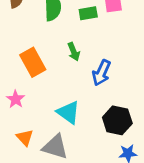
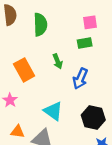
green rectangle: (88, 13) -> (85, 43), moved
orange triangle: (25, 138) -> (18, 132), turned -40

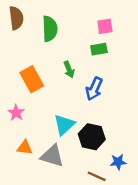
cyan triangle: (53, 111) -> (64, 125), turned 42
black hexagon: (93, 118) -> (92, 137), moved

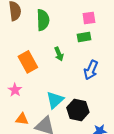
blue arrow: (94, 89) -> (91, 70), moved

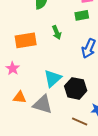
orange rectangle: (28, 62) -> (26, 40), turned -70

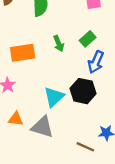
green rectangle: (82, 15) -> (88, 39), moved, turned -32
black hexagon: (76, 88) -> (83, 91), moved

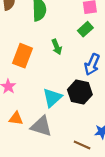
green rectangle: (88, 39) -> (85, 29), moved
orange rectangle: (23, 53) -> (23, 56), turned -60

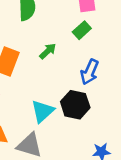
green arrow: (57, 47) -> (48, 51), turned -112

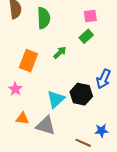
blue arrow: (90, 72) -> (103, 79), moved

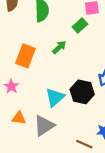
green rectangle: (86, 36) -> (80, 25), moved
gray triangle: (46, 126) -> (44, 126), turned -50

